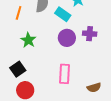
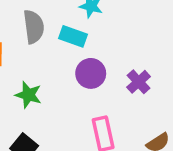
purple cross: (90, 34) -> (139, 82), moved, turned -32

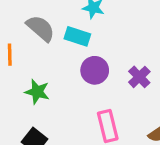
gray semicircle: (34, 27) -> (41, 28), turned -40

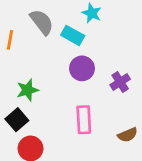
green star: (37, 92) -> (27, 90), moved, turned 30

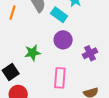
green star: (27, 90) -> (32, 53), moved

